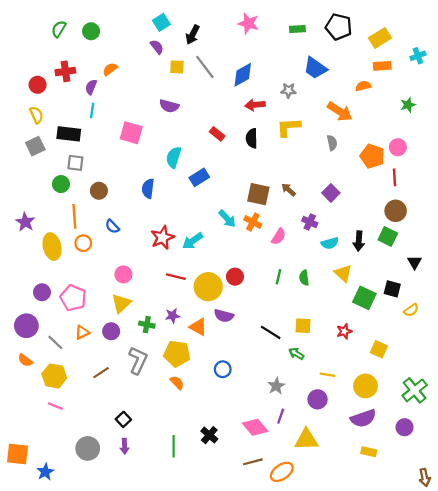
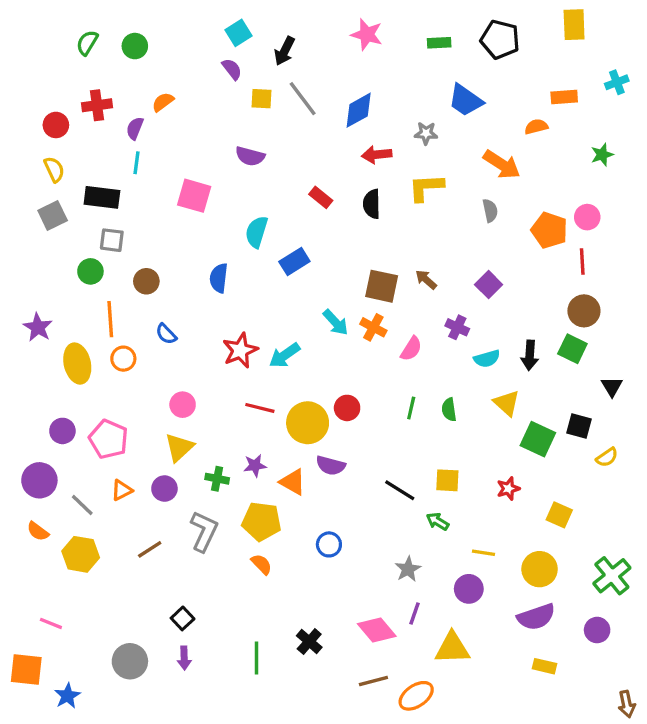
yellow rectangle: (380, 38) -> (574, 25), moved, turned -60
pink line: (55, 406) -> (51, 623), moved

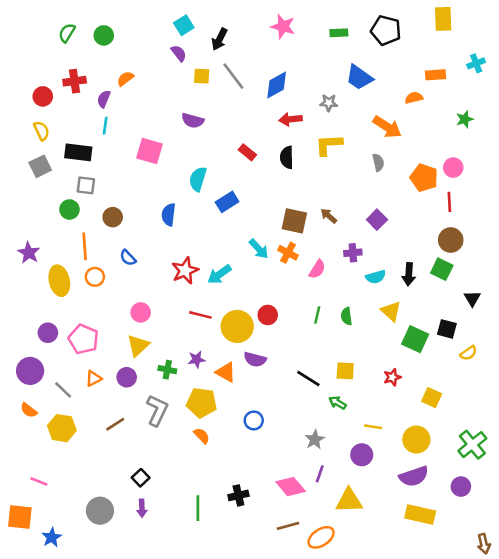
purple cross: (457, 327) -> (353, 253), turned -30
black cross: (309, 642) -> (238, 495), turned 36
yellow rectangle: (544, 666) -> (420, 514), size x1.6

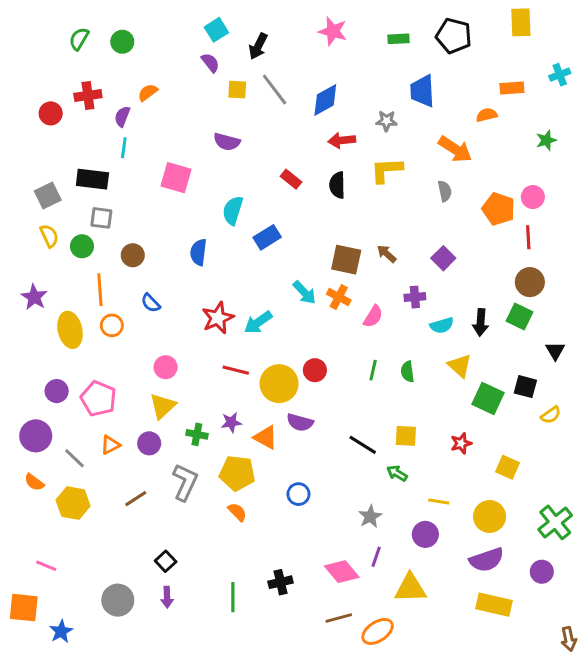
blue trapezoid: (359, 77) -> (422, 91), turned 52
yellow semicircle: (41, 131) -> (49, 236), moved

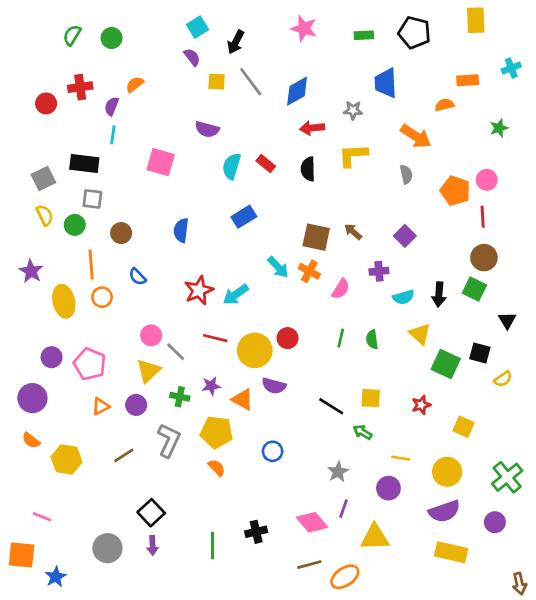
cyan semicircle: (233, 210) -> (232, 166), moved
gray line: (75, 458) -> (176, 352), moved
black square: (166, 561) -> (151, 513), size x1.4

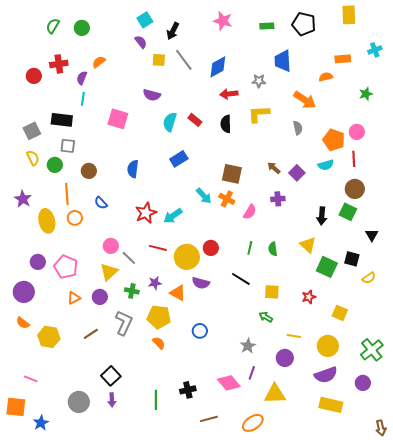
brown arrow: (353, 232) -> (274, 168), moved
cyan semicircle: (403, 297) -> (326, 165), moved
black line: (331, 406) -> (241, 279), moved
brown line: (309, 565) -> (209, 419), moved

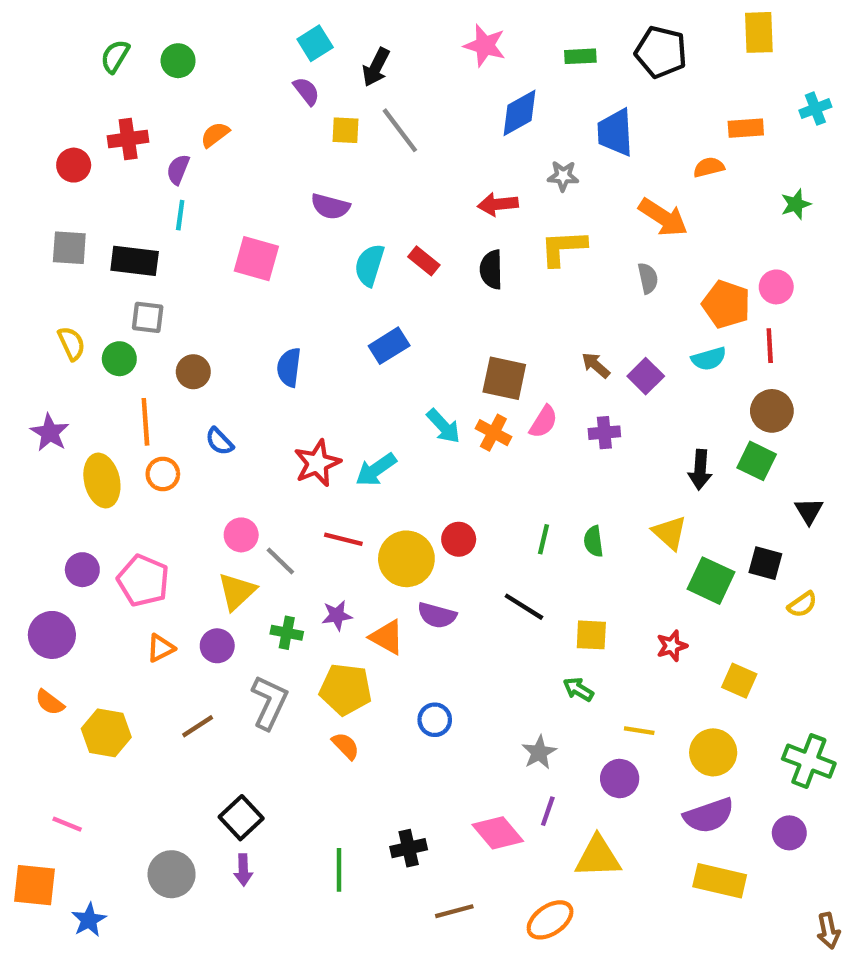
blue diamond: (218, 67) -> (520, 113), moved
gray square: (32, 131) -> (69, 248), moved, turned 30
pink semicircle: (250, 212) -> (543, 422), moved
green cross: (372, 350) -> (809, 761), turned -30

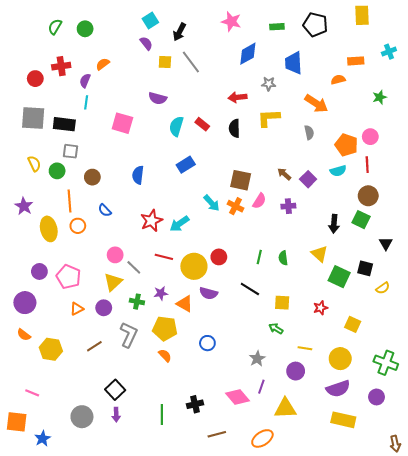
gray square: (69, 248) -> (33, 118), size x1.4

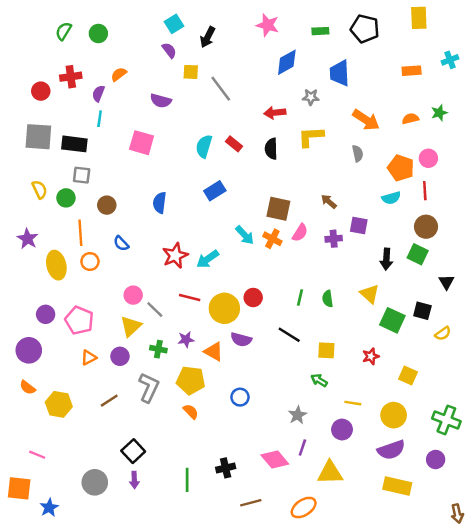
gray line: (191, 62) -> (221, 89), moved
orange semicircle: (338, 80) -> (410, 119), moved
purple semicircle: (158, 98) -> (161, 101), moved
purple square: (308, 179) -> (359, 226), moved, turned -35

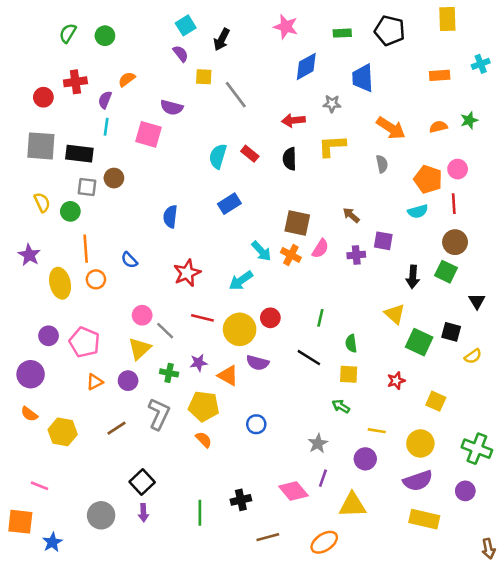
pink square: (142, 143) -> (149, 134), moved
brown circle: (107, 205) -> (114, 178), moved
cyan arrow: (208, 259) -> (241, 281), moved
green semicircle: (328, 299) -> (351, 343), moved

